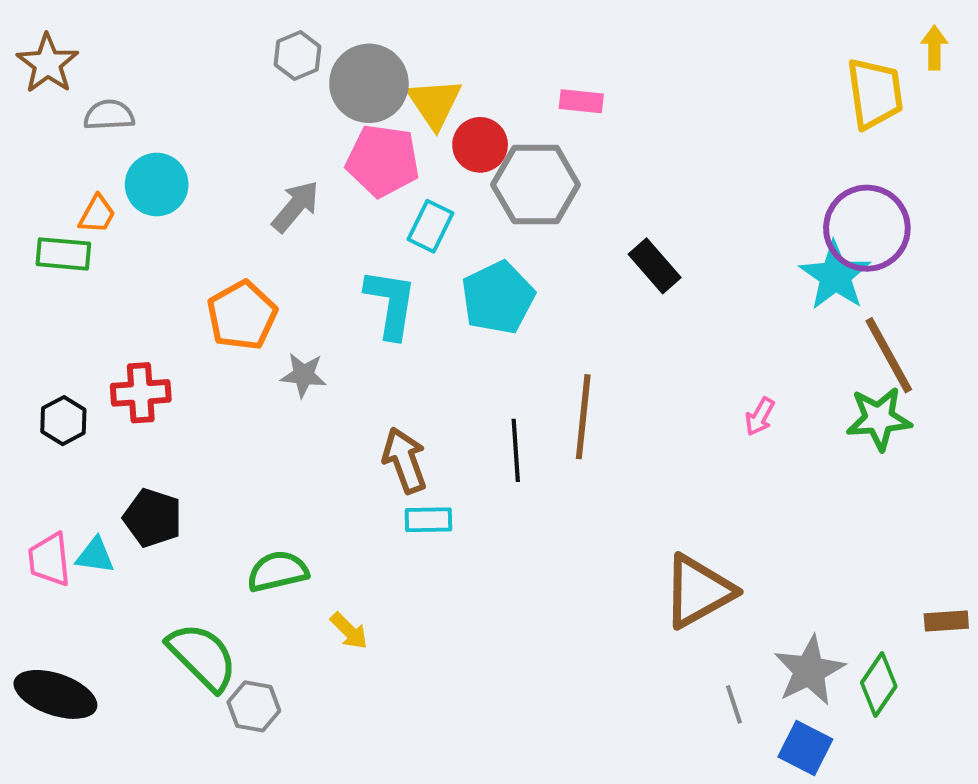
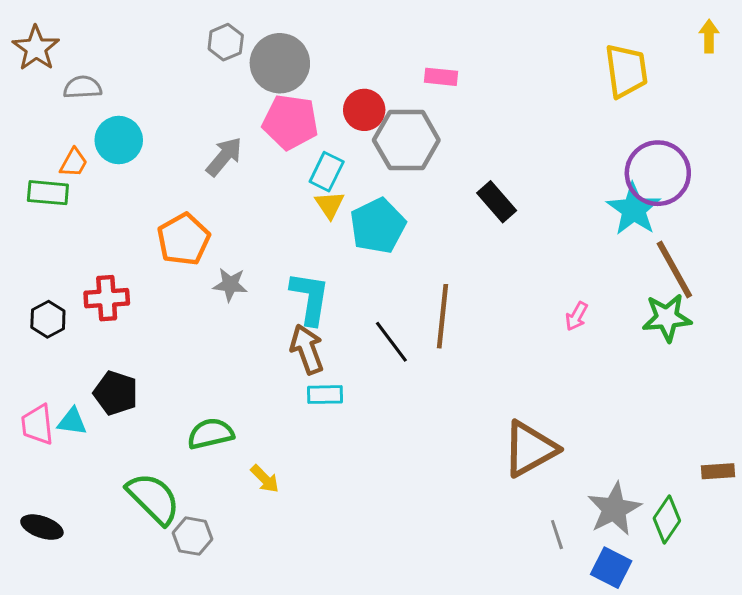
yellow trapezoid: (875, 93) -> (626, 71), moved
yellow triangle: (434, 103) -> (330, 205), moved, size x0.7
cyan L-shape: (391, 304) -> (310, 298), moved
black line: (516, 450) -> (391, 342), turned -33
black ellipse: (55, 694) -> (42, 527), size x0.7

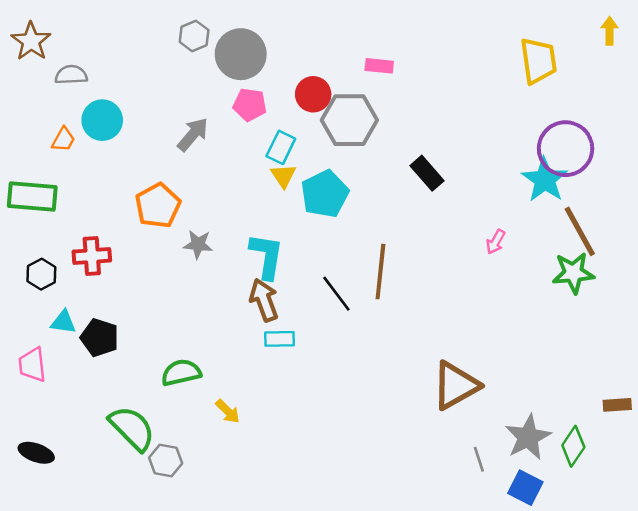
pink pentagon: (290, 122) -> (250, 105), size x0.7
green rectangle: (48, 193) -> (32, 197), moved, size x1.4
pink arrow: (577, 316) -> (496, 242), moved
cyan triangle: (72, 422) -> (63, 322), moved

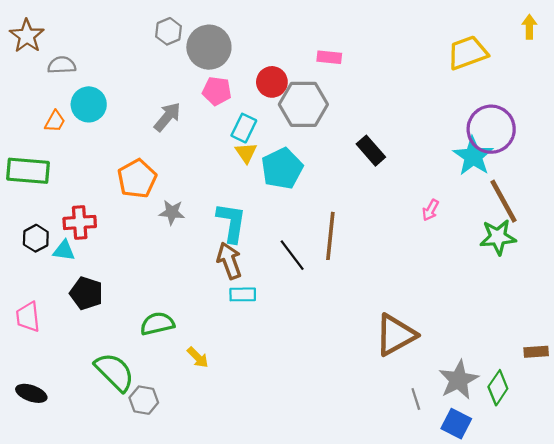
yellow trapezoid: (538, 61) -> (468, 53), turned -102
cyan triangle: (63, 322) -> (64, 251), moved

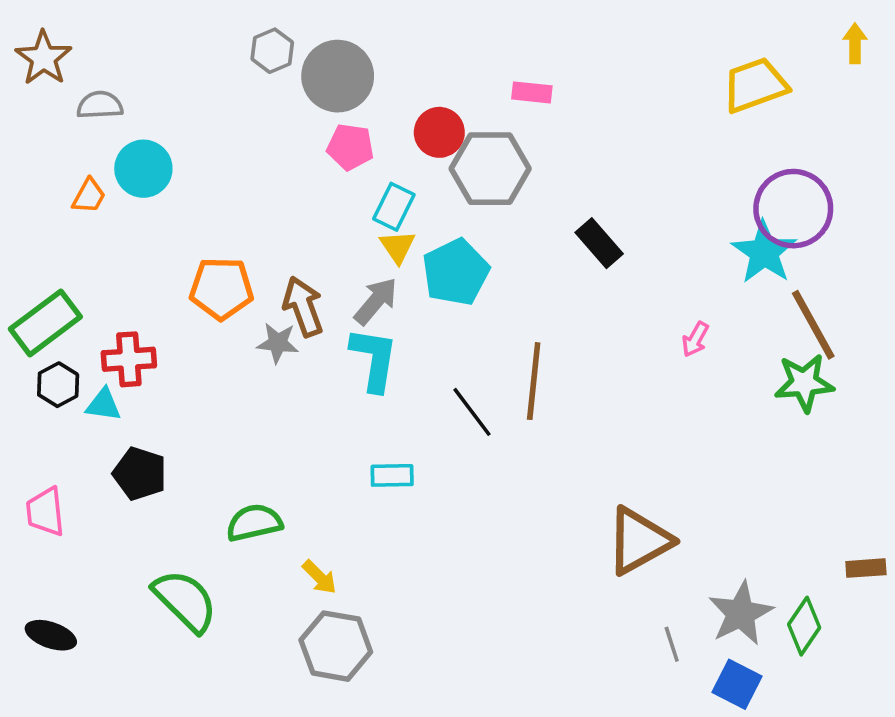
gray arrow: (167, 117) -> (376, 301), moved
green rectangle: (28, 171) -> (45, 323), moved, turned -42
orange pentagon: (137, 179) -> (221, 288), turned 30
brown arrow: (229, 261) -> (303, 307), moved
gray hexagon: (144, 400) -> (336, 646), moved, size x1.5

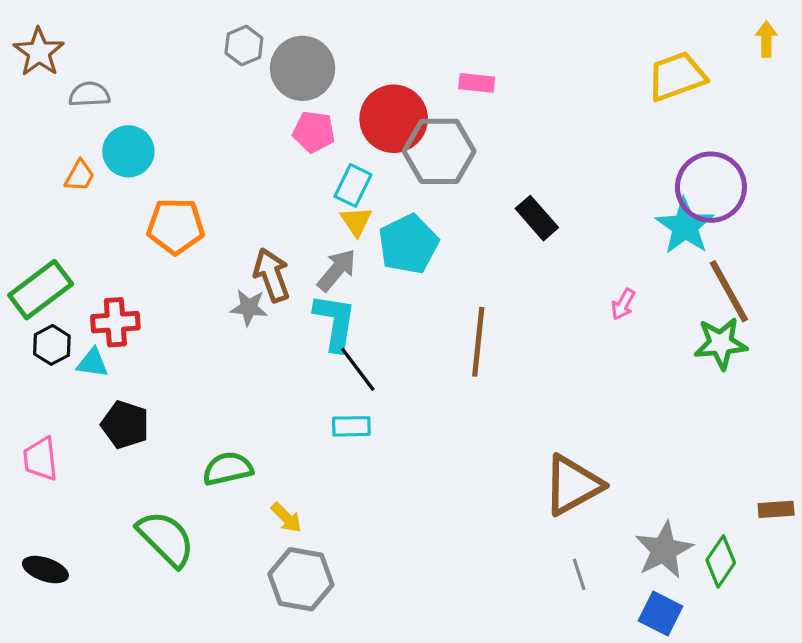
red circle: (439, 132) -> (394, 119), size x1.5
orange pentagon: (221, 288) -> (176, 226), moved
black line: (472, 412) -> (358, 369), moved
gray line: (672, 644) -> (579, 574), moved

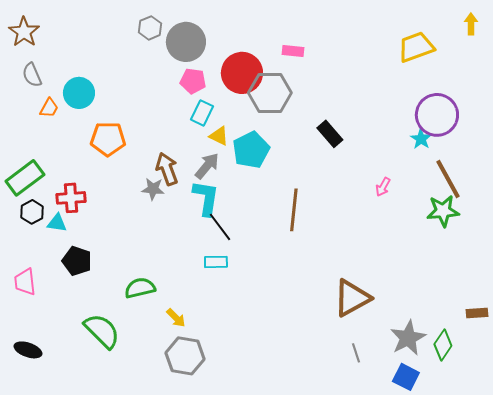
gray semicircle: (89, 94) -> (32, 75), moved, turned -110
cyan rectangle: (353, 185) -> (202, 113), moved
yellow triangle: (356, 221) -> (219, 136), turned -30
cyan star: (685, 226) -> (421, 139), size x0.6

